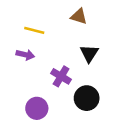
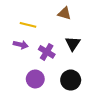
purple cross: (61, 76) -> (47, 52), moved
purple circle: (37, 108) -> (35, 79), moved

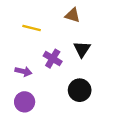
purple arrow: (21, 45) -> (23, 71), moved
purple circle: (35, 79) -> (25, 102), moved

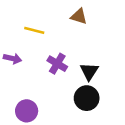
black triangle: (82, 49) -> (89, 71), moved
purple arrow: (23, 71) -> (13, 59), moved

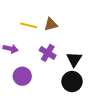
brown triangle: (79, 16) -> (51, 24), moved, turned -32
purple circle: (27, 111) -> (22, 76), moved

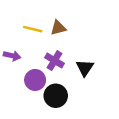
purple circle: (22, 76) -> (35, 80), moved
black circle: (72, 82) -> (56, 96), moved

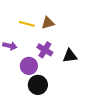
black triangle: (85, 68) -> (70, 56), turned 49
black circle: (56, 96) -> (38, 85), moved

